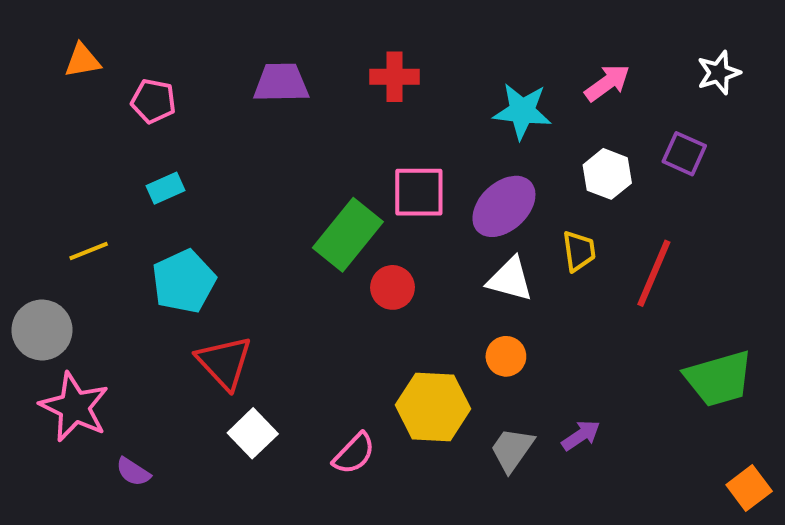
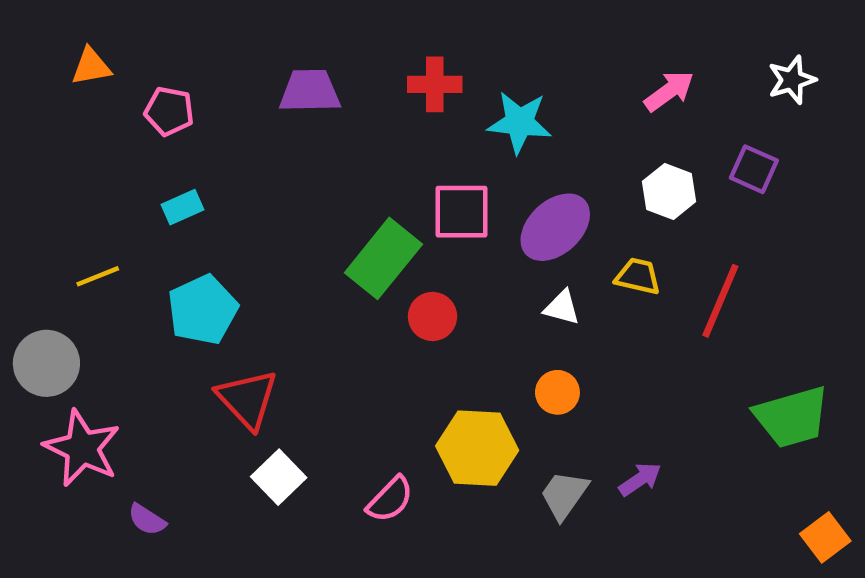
cyan star: (522, 111) -> (520, 122), moved
yellow trapezoid: (579, 251) -> (638, 276), turned -69
white triangle: (510, 279) -> (562, 308), size x0.7

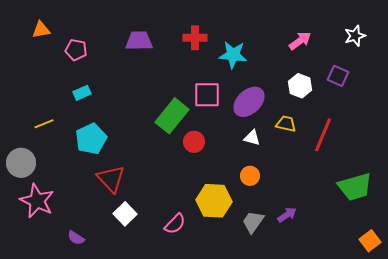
purple semicircle: (147, 520) -> (76, 238), moved

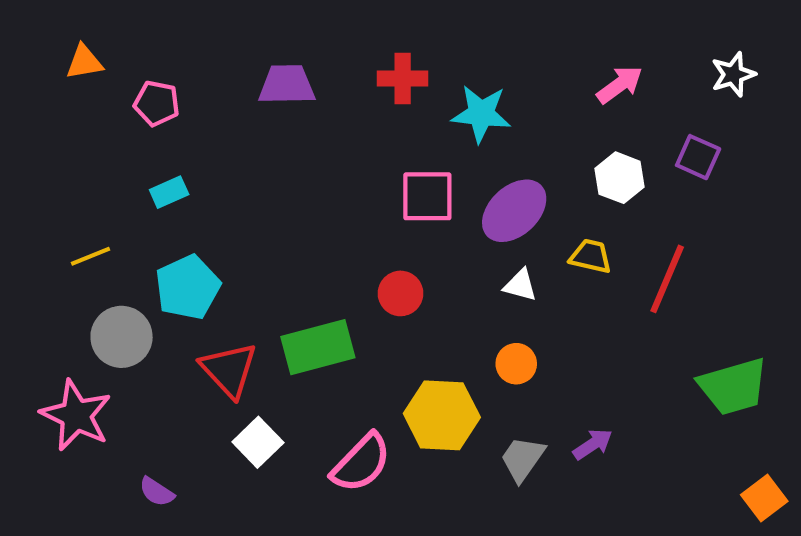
green rectangle: (172, 116) -> (318, 347), moved, turned 36
gray circle: (21, 163) -> (122, 337), moved
pink semicircle: (175, 224) -> (361, 463), size x1.4

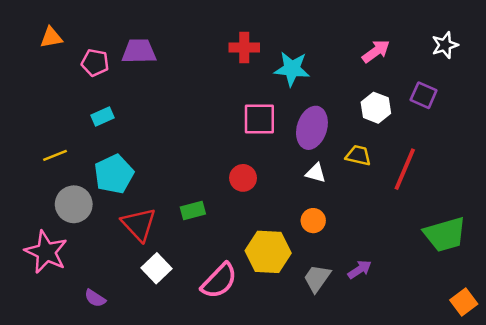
purple trapezoid: (287, 85) -> (139, 51), moved
purple ellipse: (514, 211) -> (312, 128), turned -30
green rectangle: (318, 347) -> (193, 211), size x0.6

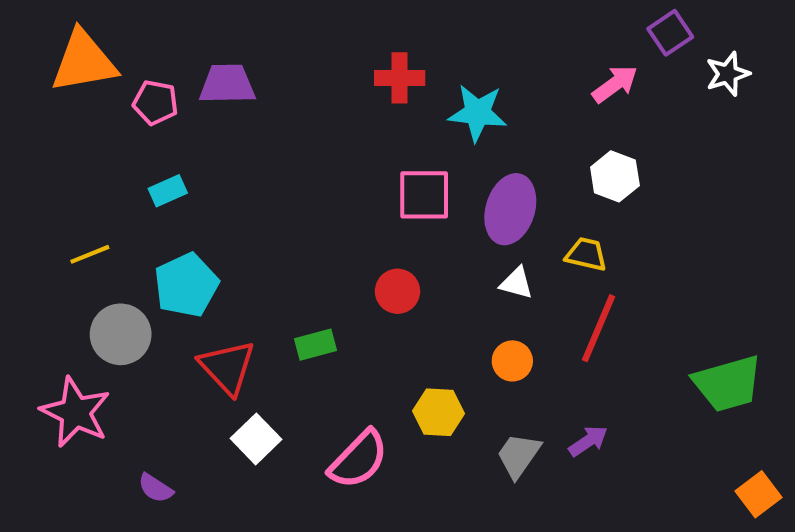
orange triangle: (51, 37) -> (84, 62), size x1.8
purple square: (424, 95) -> (670, 33), moved, turned 32
red line: (405, 169) -> (598, 328), moved
yellow hexagon: (268, 252) -> (439, 412), size x0.7

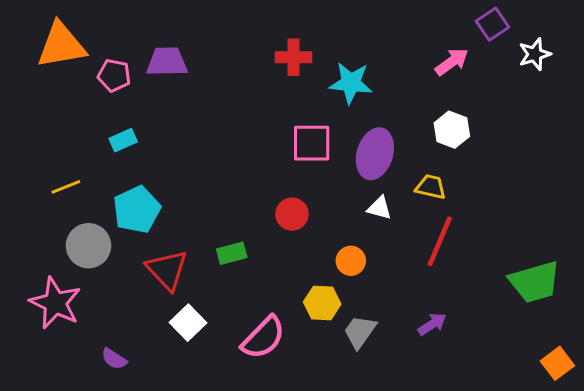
orange circle: (512, 361) -> (351, 261), moved
gray trapezoid: (519, 455) -> (360, 332), moved

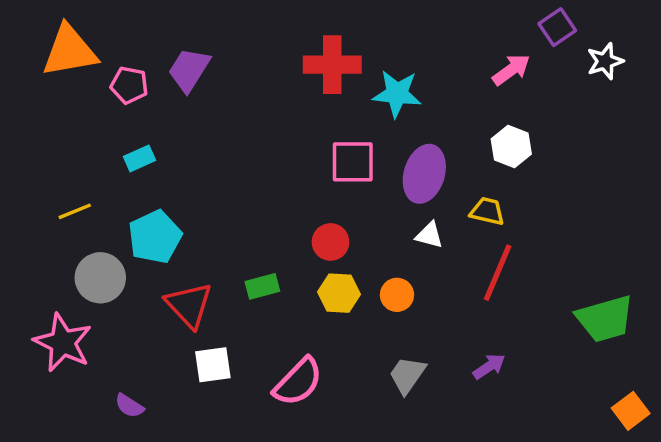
red cross: (294, 57) -> (332, 65), size x1.4
purple trapezoid: (167, 62) -> (189, 70), turned -57
yellow hexagon: (322, 303) -> (339, 293), moved
white square: (188, 323) -> (213, 365), turned 36

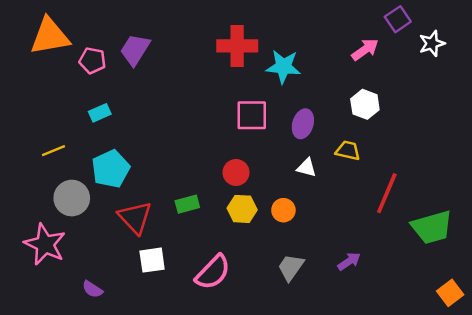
purple ellipse: (424, 174) -> (303, 124), size x0.7
red line: (498, 273) -> (387, 193), moved

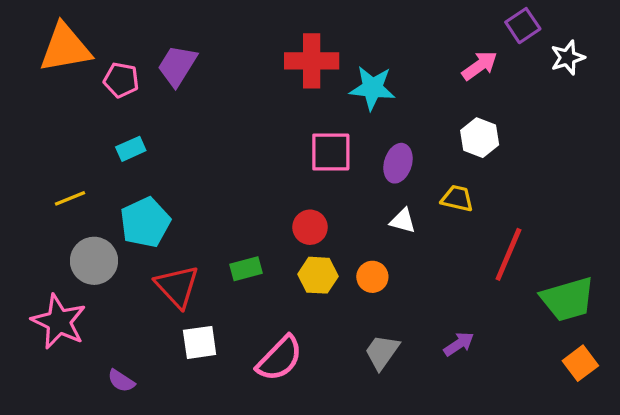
orange square: (450, 293) -> (580, 363), moved

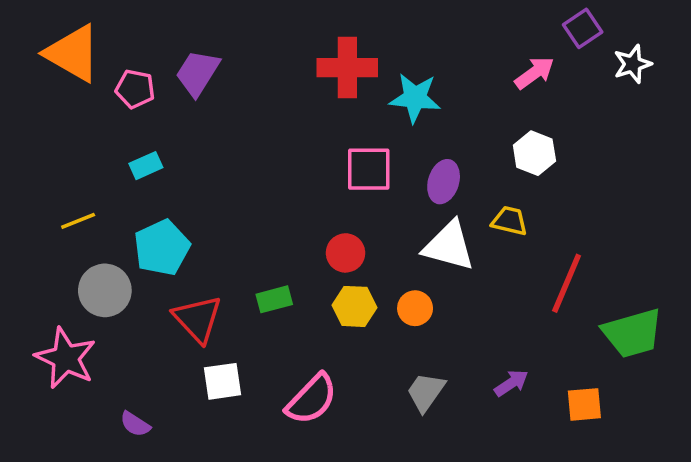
orange triangle: (65, 48) -> (73, 53), turned 40
white triangle: (403, 221) -> (449, 246), size x1.8
orange square: (580, 363) -> (584, 404), moved, turned 32

